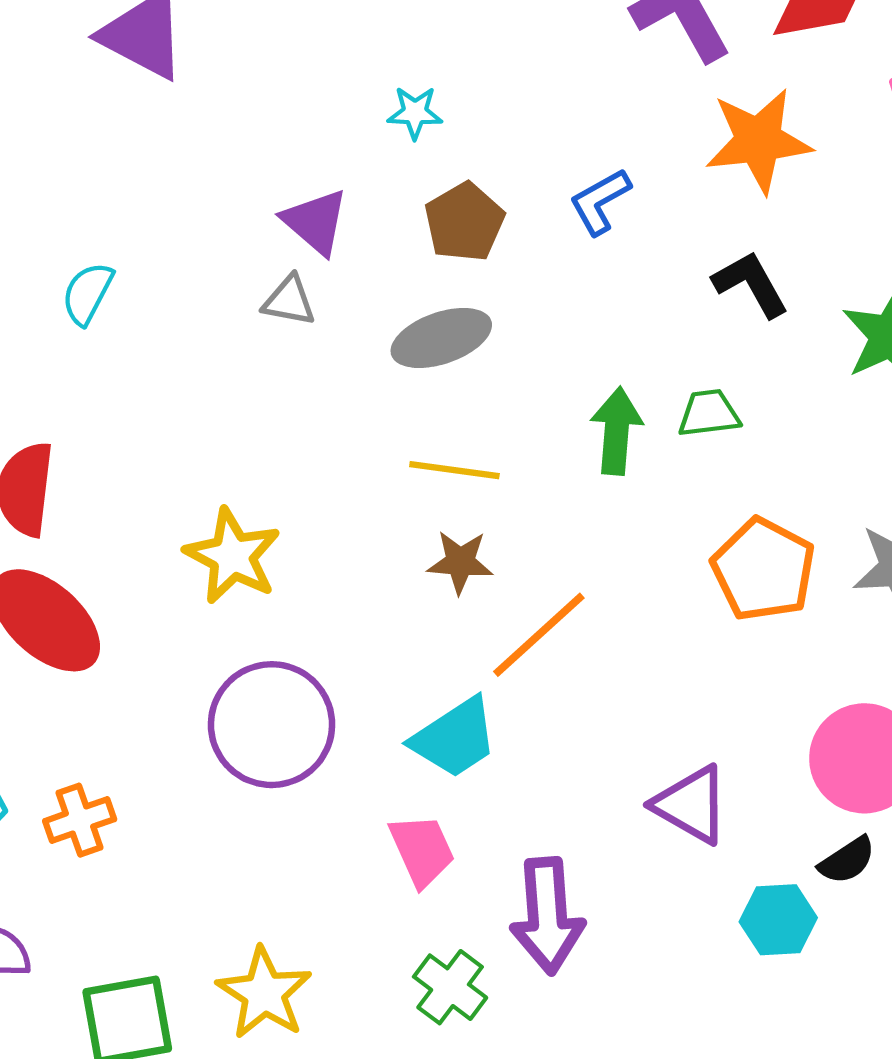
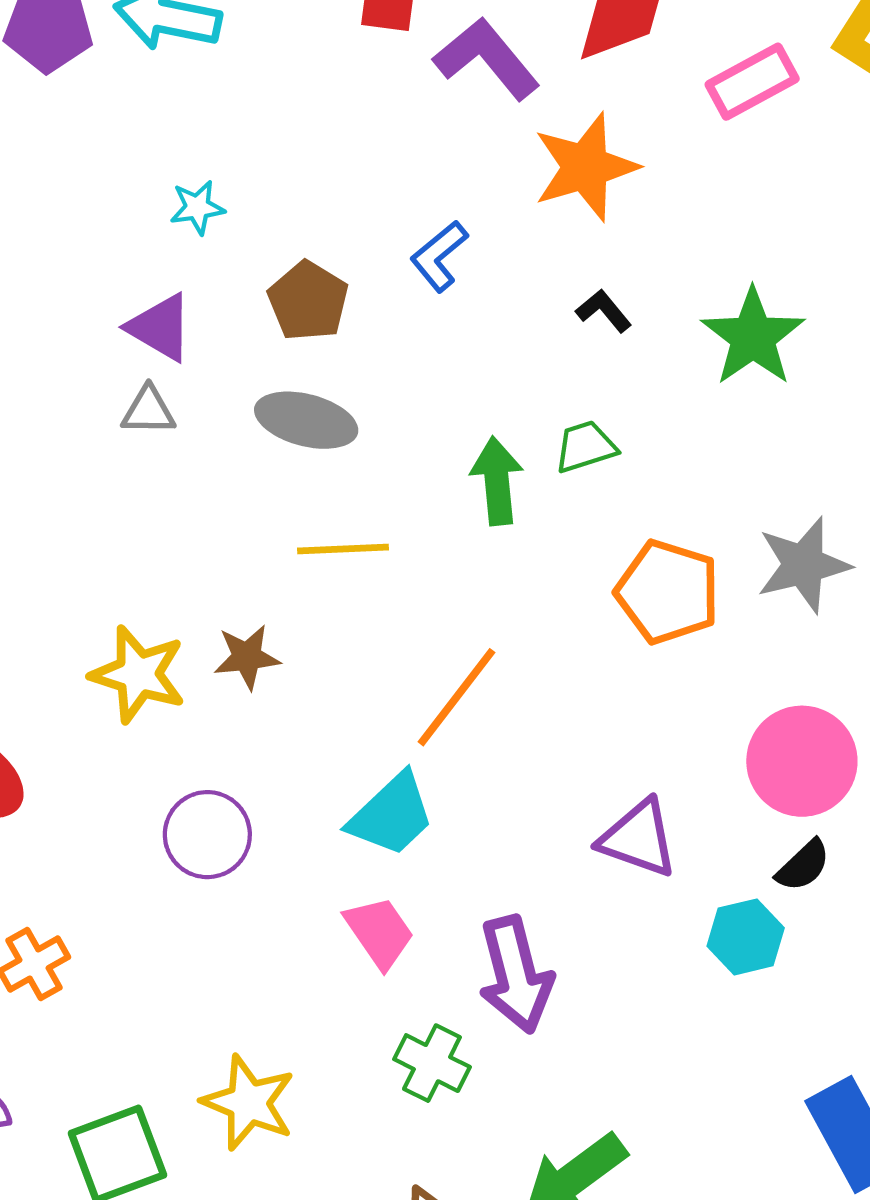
cyan star: (415, 113) -> (197, 207), moved
black L-shape: (751, 284) -> (604, 311), size x0.7
gray ellipse: (441, 338) -> (306, 420), turned 44
brown star: (460, 562) -> (247, 657), moved
purple circle: (272, 725) -> (207, 835), size x0.7

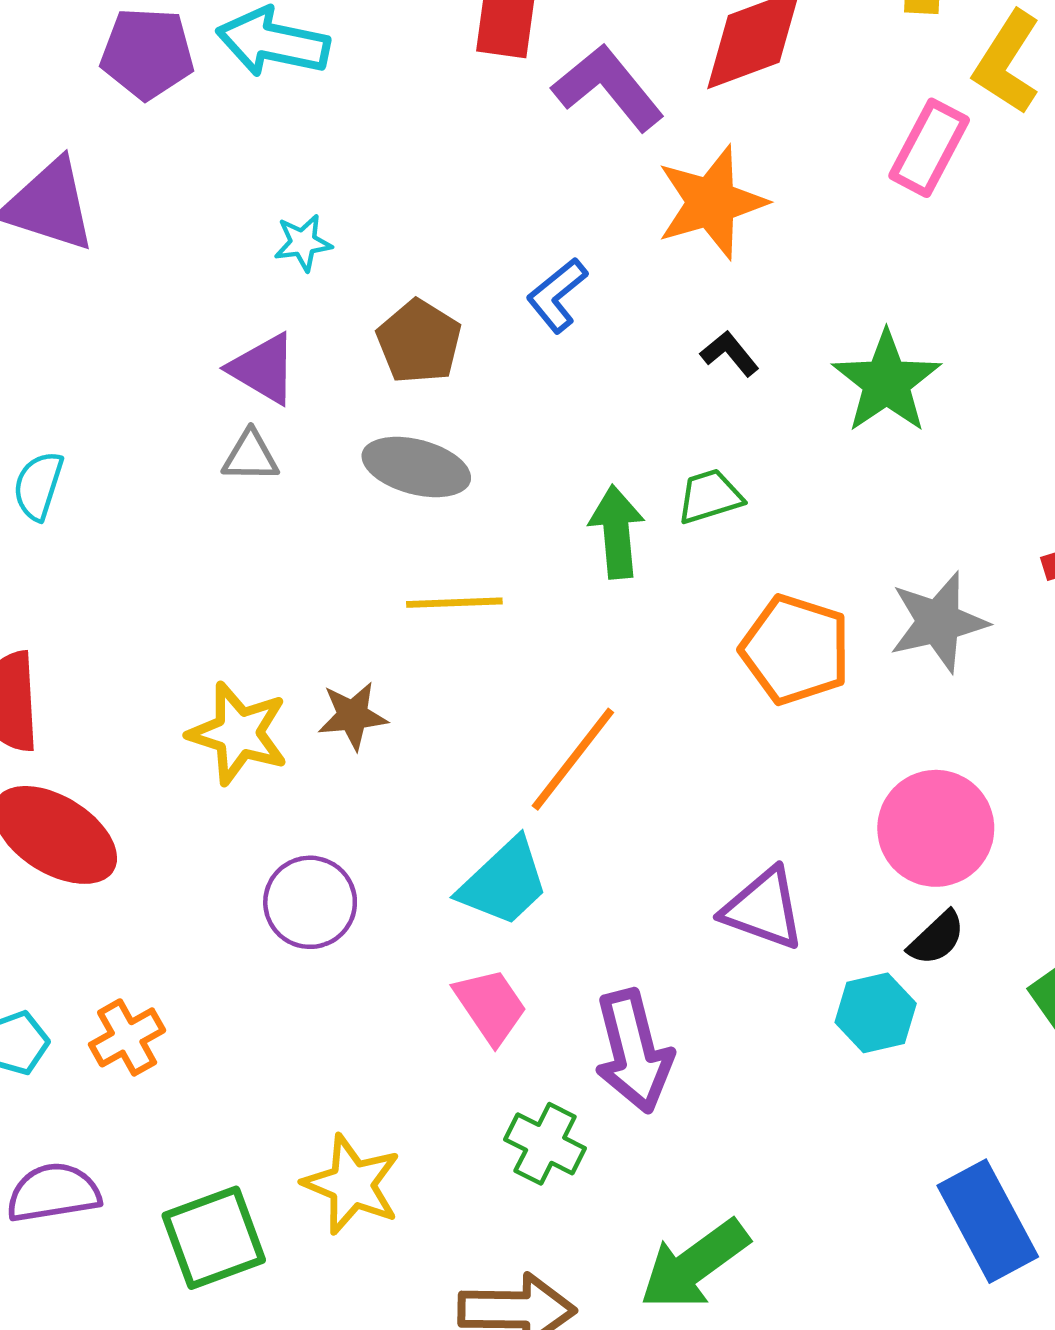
pink rectangle: (752, 82) -> (929, 148), moved, turned -34

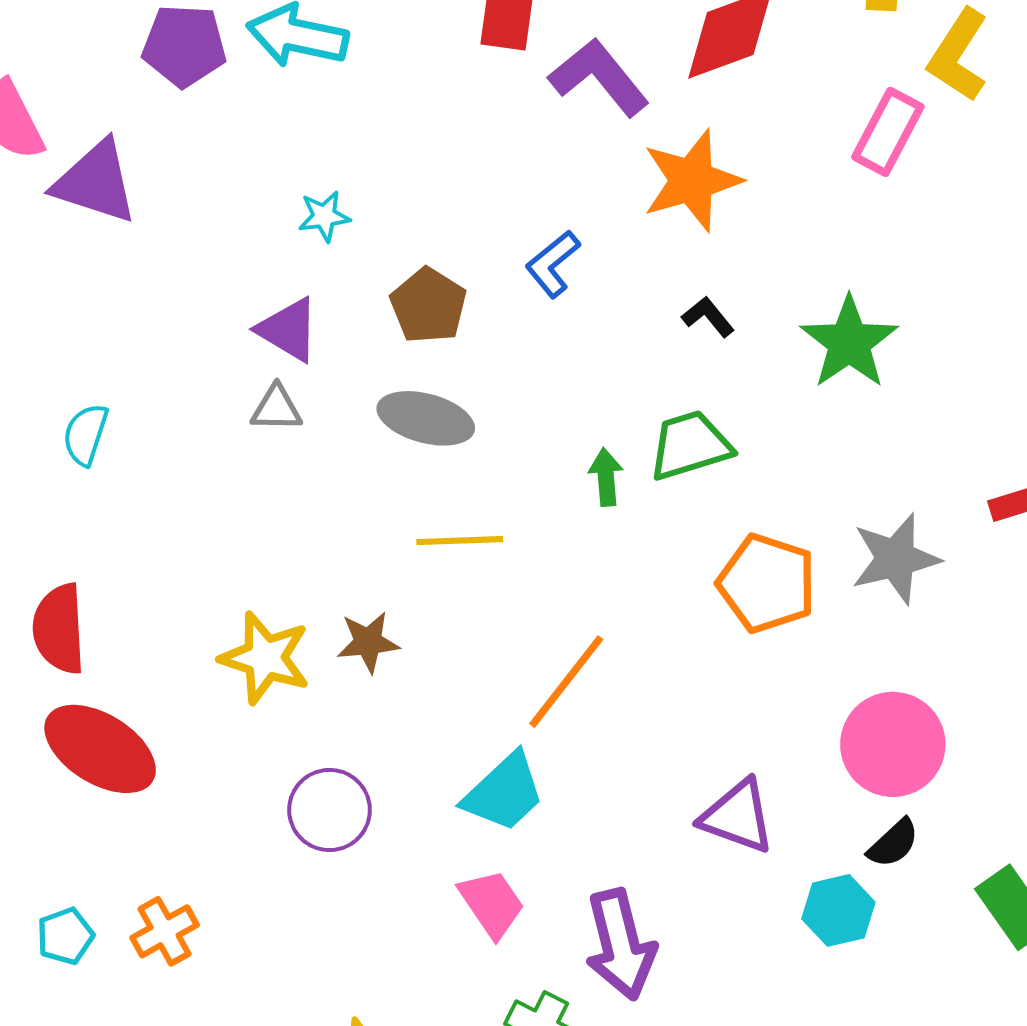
green trapezoid: (710, 496) -> (690, 445), size x1.4
green arrow: (617, 532) -> (606, 477), size x0.7

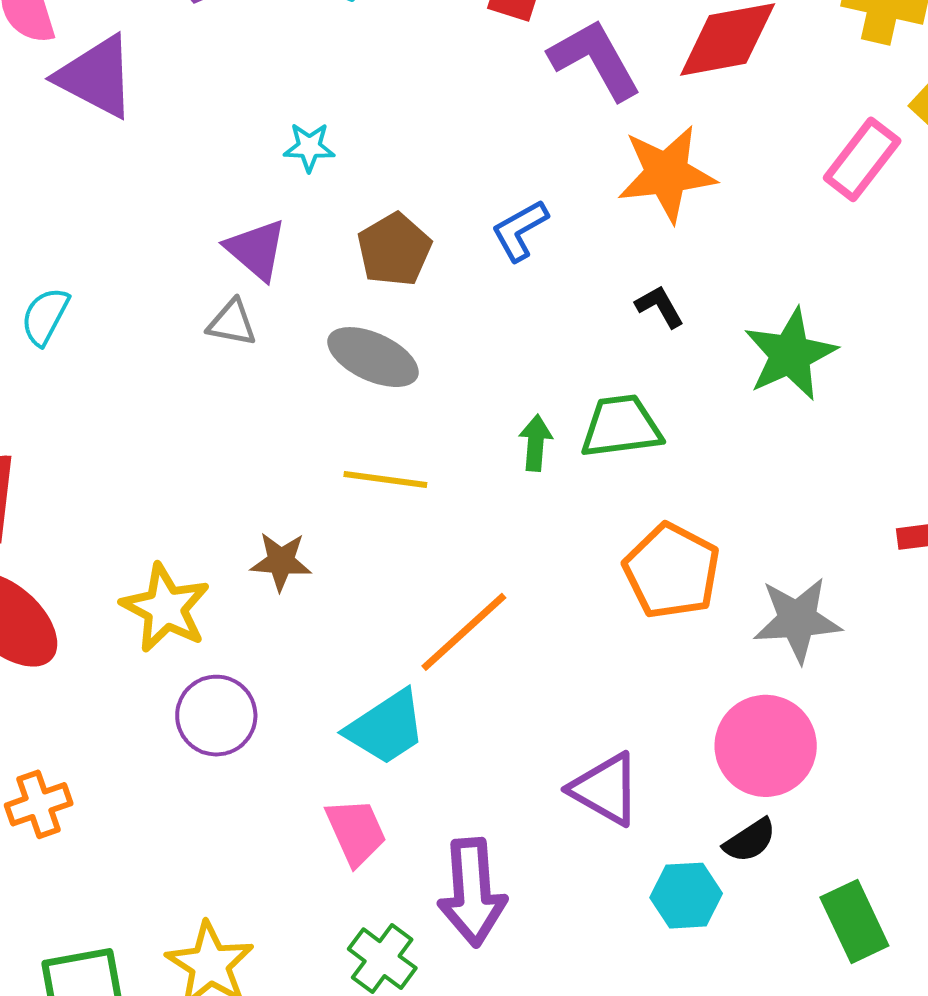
gray star: (896, 559) -> (797, 620), moved
yellow star: (265, 658) -> (165, 608), moved

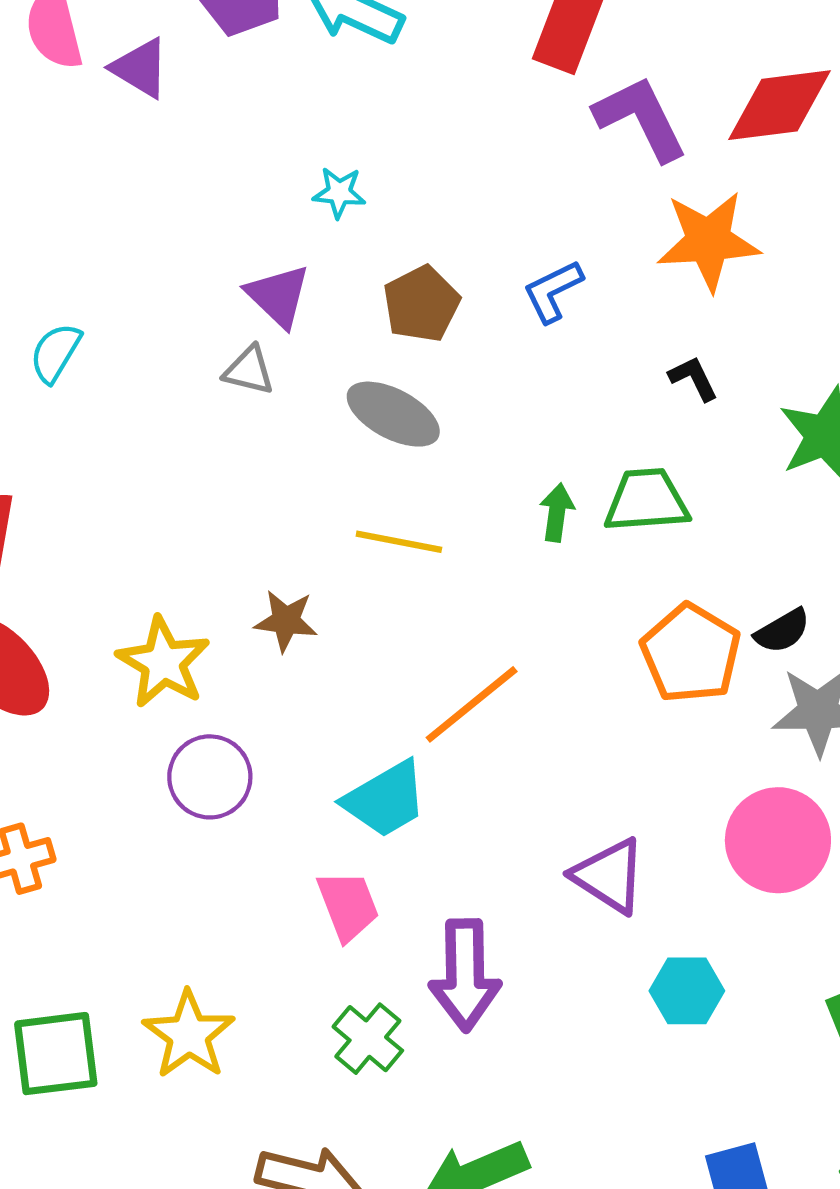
purple triangle: (96, 77) -> (140, 68), moved, size x0.7
black semicircle: (750, 840) -> (782, 631), moved

